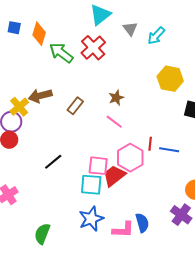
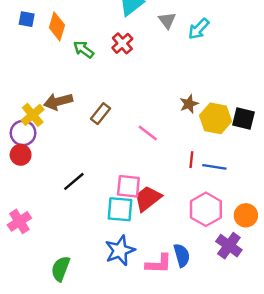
red cross: (93, 48) -> (122, 43), size x0.7
green arrow: (61, 53) -> (84, 49), size x0.7
yellow hexagon: (170, 79) -> (216, 118), moved
brown star: (116, 98) -> (189, 104), moved
pink hexagon: (130, 158) -> (206, 209), moved

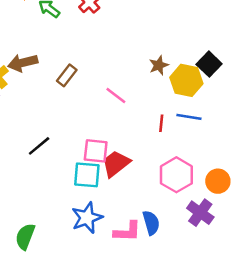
black square: (243, 118) -> (209, 64), moved, turned 30
blue line: (214, 167) -> (189, 117), moved

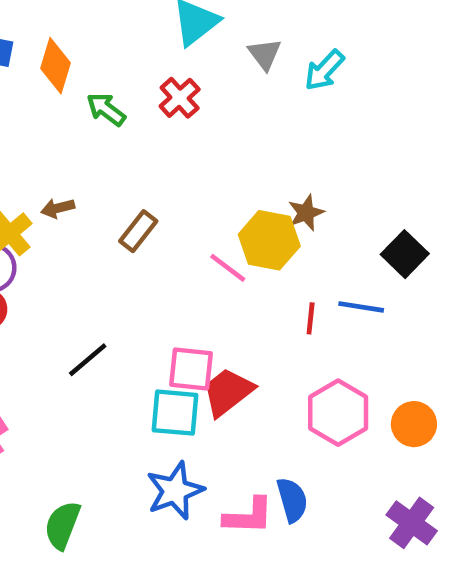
brown arrow: (23, 63) -> (58, 208), size x0.6
black square: (209, 64) -> (405, 254), moved
yellow hexagon: (186, 80) -> (269, 240), moved
purple cross: (200, 213) -> (412, 523), moved

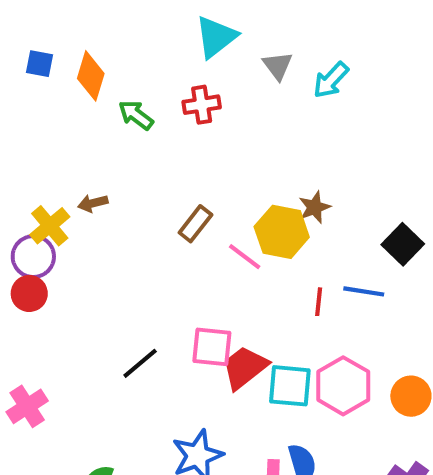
red cross: (180, 98) -> (202, 105), turned 33
brown rectangle: (138, 231) -> (195, 224), moved
black line: (88, 360) -> (140, 363), moved
cyan square: (175, 413) -> (290, 386), moved

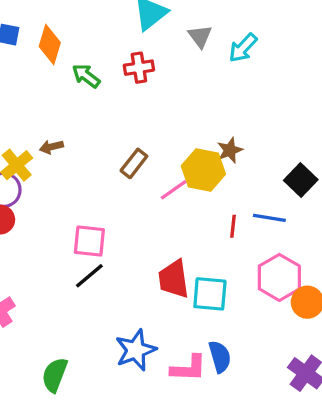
pink line: (245, 257) -> (174, 190), turned -72
pink square: (212, 347) -> (89, 241), moved
red trapezoid: (245, 367) -> (174, 279), turned -60
pink hexagon: (343, 386) -> (279, 277), moved

